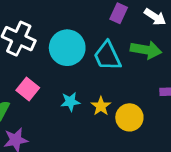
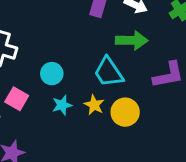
cyan circle: (67, 48) -> (52, 74), moved, size x0.6
cyan trapezoid: (107, 56) -> (109, 72), moved

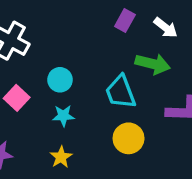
yellow star: (94, 105) -> (61, 157), moved

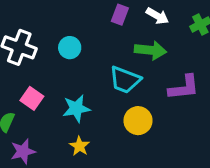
cyan circle: (60, 80) -> (70, 48), moved
cyan trapezoid: (121, 92) -> (125, 80), turned -40
cyan star: (63, 116) -> (76, 108), size x1.4

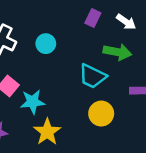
cyan star: (76, 108) -> (33, 102), moved
yellow star: (79, 146) -> (47, 132), size x1.5

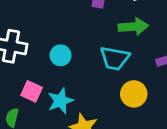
cyan circle: (46, 44) -> (61, 55), moved

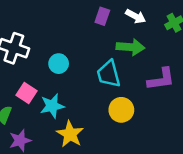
cyan trapezoid: (115, 58) -> (109, 74), turned 56

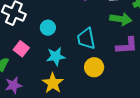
green arrow: (130, 47) -> (121, 19), moved
cyan star: (52, 106) -> (56, 56), moved

